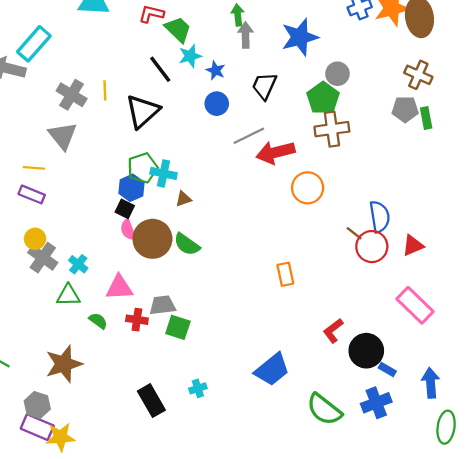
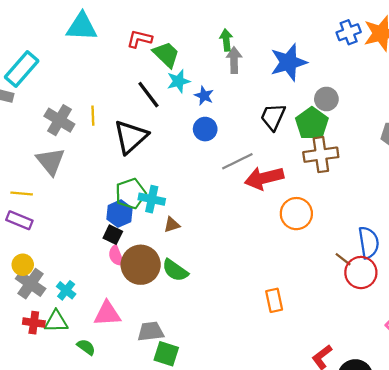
black trapezoid: (264, 86) -> (273, 117), moved
red cross: (137, 320) -> (34, 323), moved

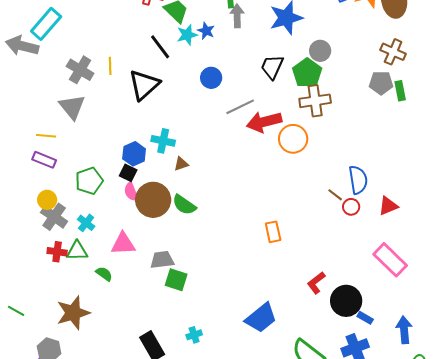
blue star: (204, 96) -> (206, 31), moved
green pentagon: (131, 194) -> (89, 181), moved
orange circle: (296, 214) -> (293, 139), moved
red circle: (361, 273) -> (351, 207), size x0.6

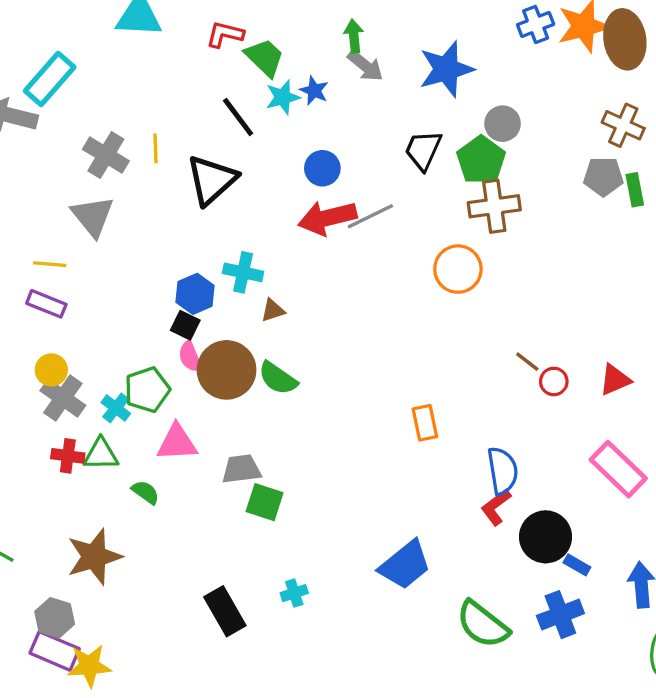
gray arrow: (237, 16) -> (365, 66), turned 130
red arrow: (264, 122) -> (327, 218), moved
blue semicircle: (358, 180) -> (503, 471), moved
green pentagon: (89, 181) -> (147, 390), moved

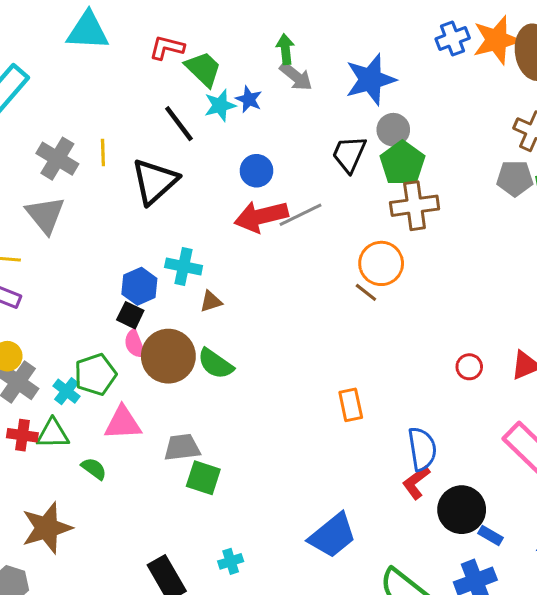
gray circle: (503, 124) -> (393, 130), moved
brown line: (527, 362) -> (366, 292), moved

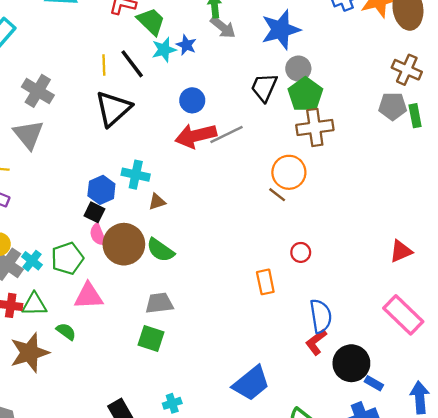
yellow line: (103, 153) -> (104, 65), moved
red circle: (469, 367) -> (301, 252), moved
cyan cross: (66, 391) -> (32, 261), moved
gray trapezoid: (182, 447) -> (159, 303), moved
brown star: (47, 528) -> (30, 353), moved

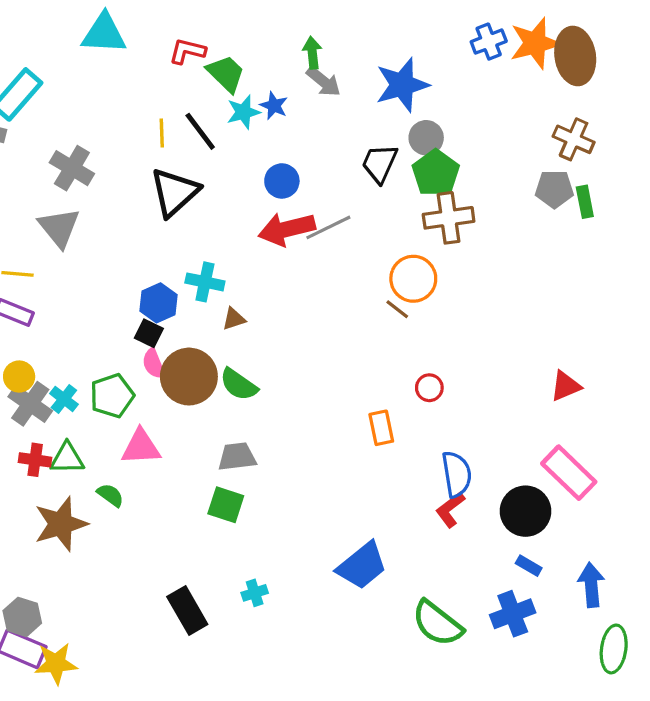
black circle: (351, 363) -> (525, 511), moved

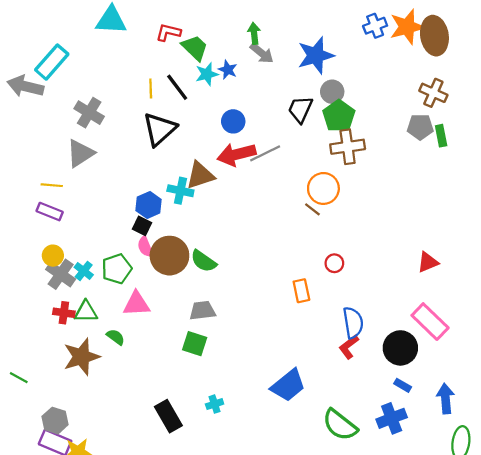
gray triangle: (59, 227) -> (80, 153), turned 36
brown triangle: (234, 319) -> (200, 175), moved, size x1.8

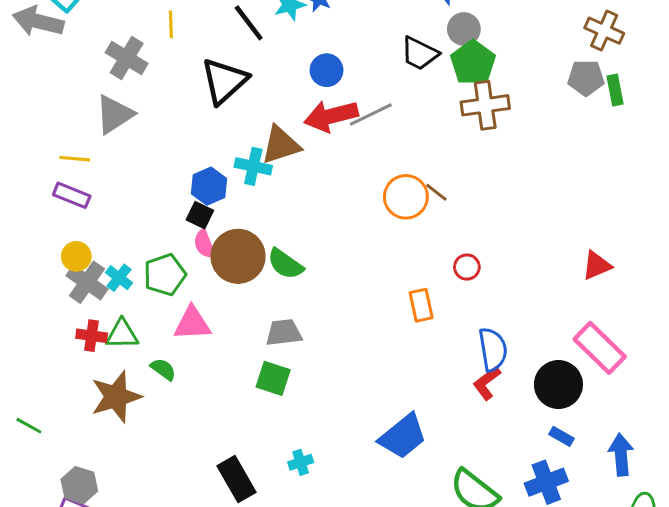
yellow line: (151, 88) -> (171, 24), moved
black trapezoid: (300, 109) -> (420, 53), turned -88
orange circle: (323, 188) -> (406, 197), moved

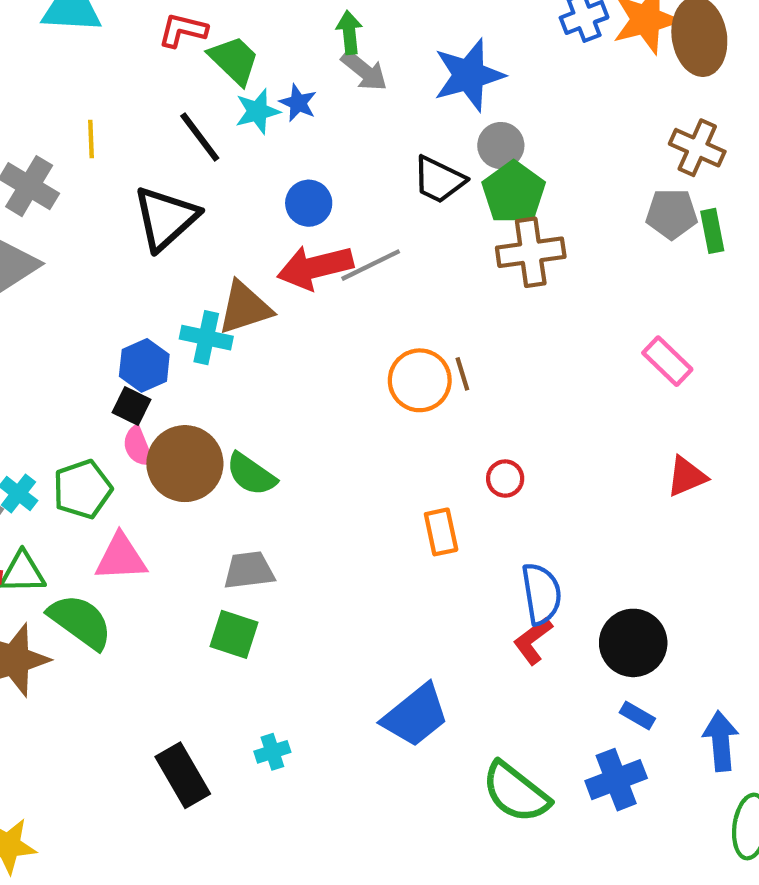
brown line: (436, 192) -> (462, 374), turned 35
pink rectangle: (600, 348) -> (667, 361), moved, size x0.7
green semicircle: (163, 369) -> (80, 622), size x1.8

